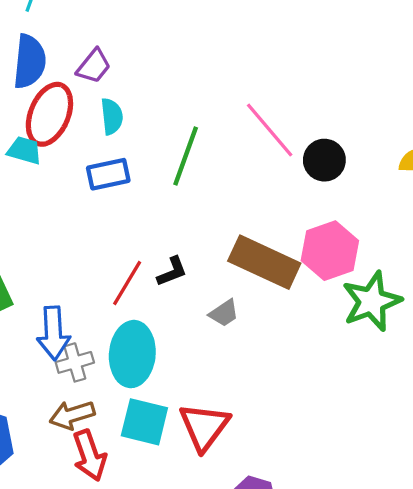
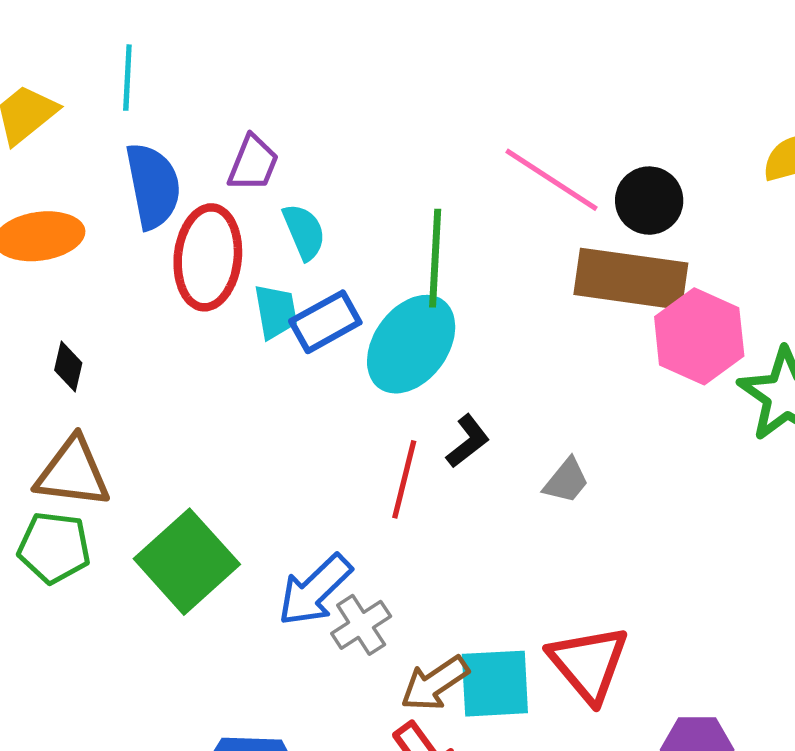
cyan trapezoid: (24, 150) -> (276, 312), moved, turned 81
brown rectangle: (264, 262) -> (631, 279), moved
blue arrow: (53, 333) -> (315, 590), turned 66
cyan ellipse: (132, 354) -> (411, 344), moved, turned 48
brown arrow: (72, 415) -> (435, 683), moved

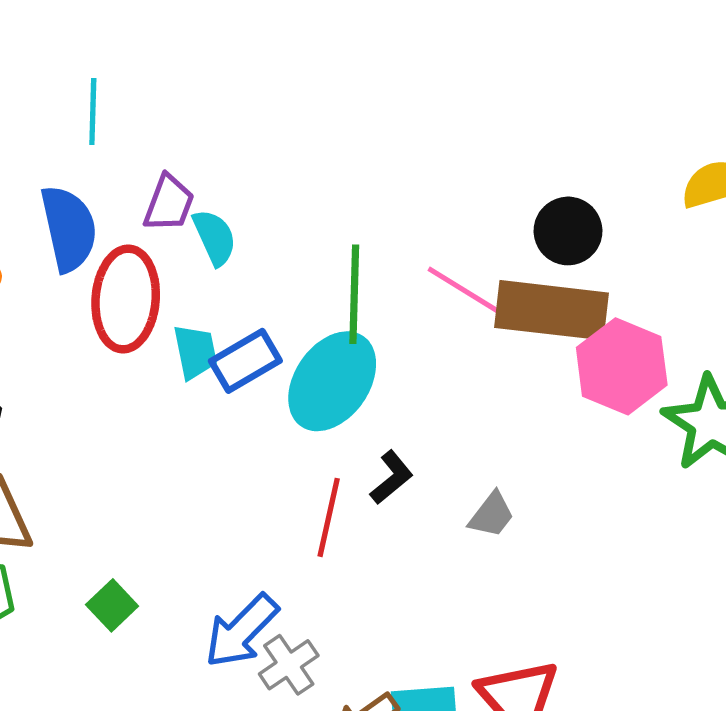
cyan line: (127, 78) -> (93, 111), moved
pink line: (552, 180) -> (475, 297), moved
cyan semicircle: (304, 232) -> (214, 237), moved
green square: (187, 562) -> (112, 605), size x0.5

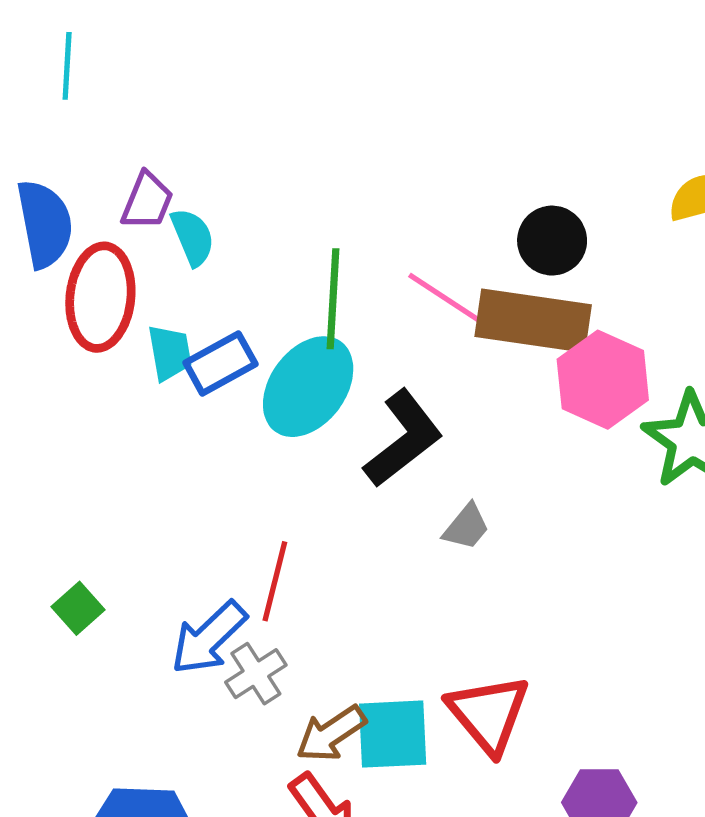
cyan line: (93, 111) -> (67, 66), moved
black L-shape: (392, 477) -> (403, 439), moved, size x1.8
red line: (329, 517) -> (275, 581), moved

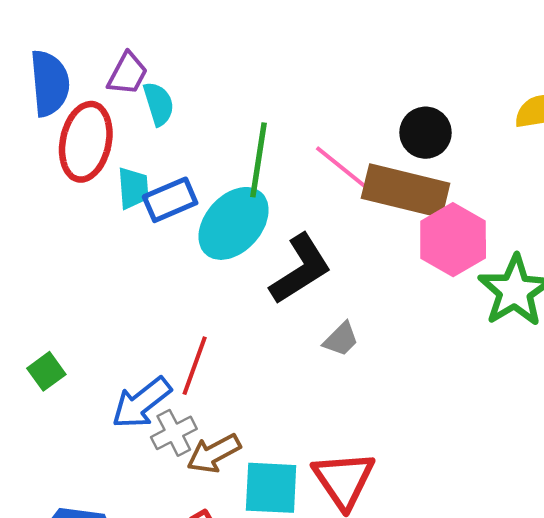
brown arrow: (331, 734) -> (214, 454), moved

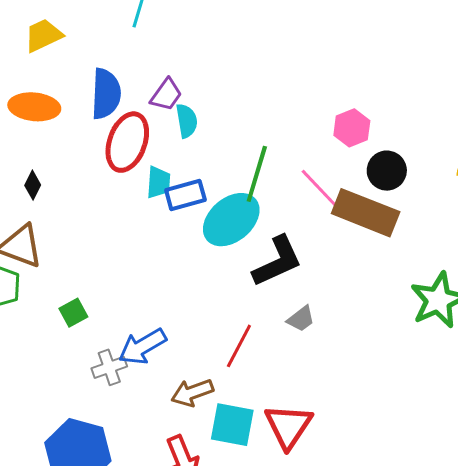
pink hexagon: (453, 240) -> (352, 128), moved, size x0.7
red line: (195, 366) -> (239, 346), moved
gray cross: (174, 433) -> (109, 367), moved

